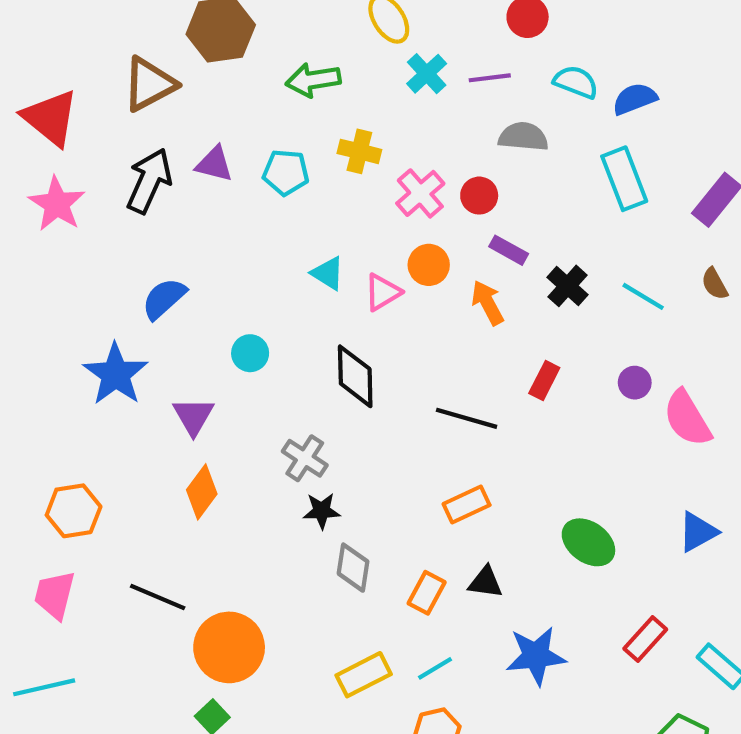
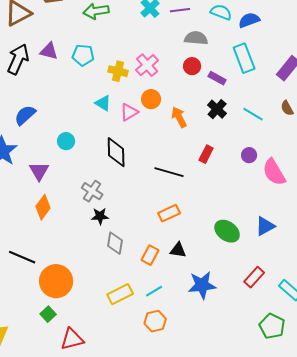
yellow cross: (359, 151) -> (118, 71), moved
red circle: (479, 196) -> (192, 66), moved
purple rectangle: (509, 250) -> (217, 78), moved
blue triangle: (698, 532) -> (265, 226), moved

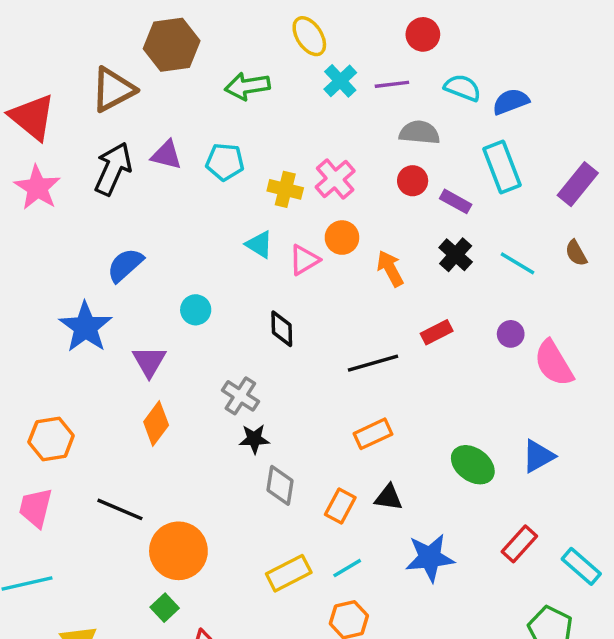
black diamond: (116, 152) -> (282, 329), size x0.7
red rectangle: (206, 154) -> (437, 332), turned 36
black line: (169, 172) -> (373, 363), turned -32

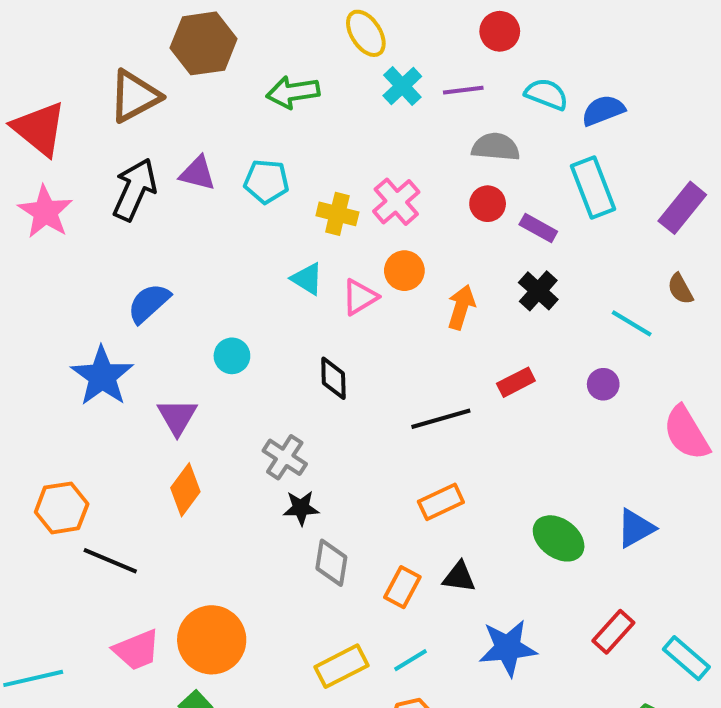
cyan line: (518, 263) -> (632, 323), moved
orange arrow: (390, 269) -> (461, 307), turned 45
pink semicircle: (554, 363) -> (686, 433), moved
pink trapezoid: (36, 508) -> (137, 650), moved, turned -126
black line: (120, 509) -> (110, 561), moved

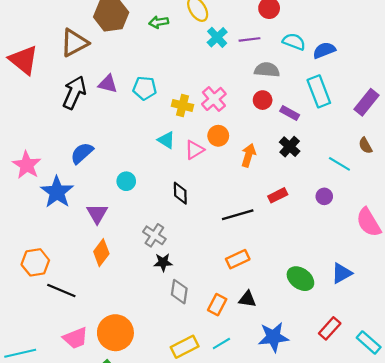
green arrow: (293, 92) -> (159, 22), moved, size x0.7
pink star: (45, 212) -> (27, 165), moved

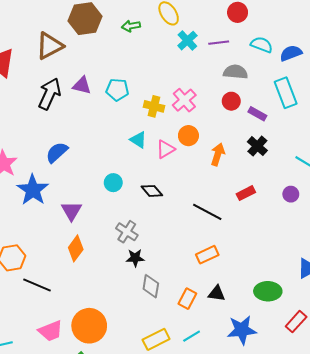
cyan circle: (126, 181) -> (113, 183), moved
black diamond: (180, 193) -> (152, 191), turned -40
black line: (238, 215) -> (207, 212), turned 44
green ellipse: (300, 279) -> (268, 291), moved, turned -35

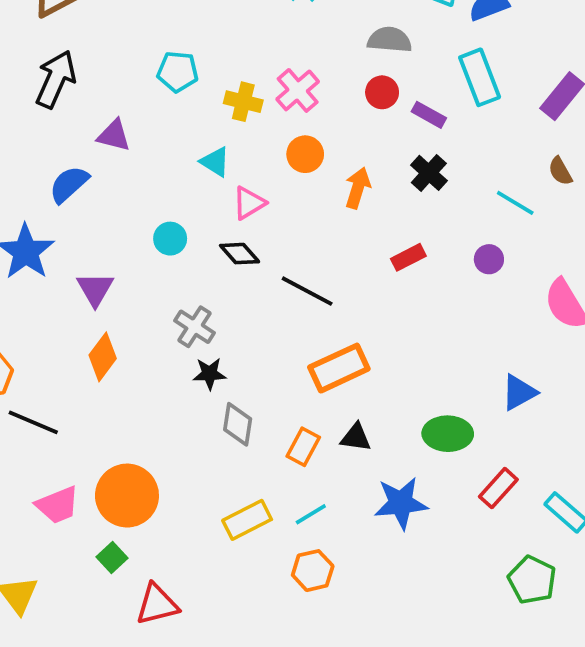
purple triangle: (82, 85) -> (114, 135), moved
pink triangle: (165, 149) -> (249, 203), moved
black line: (207, 212) -> (307, 291), moved
orange rectangle: (207, 255) -> (339, 368), size x1.4

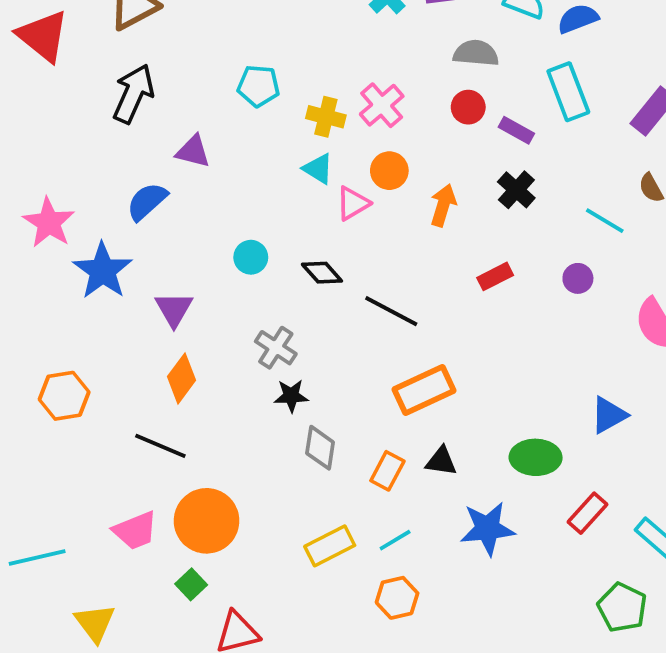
cyan triangle: (215, 162) -> (318, 169), moved
pink triangle: (249, 203) -> (353, 203), moved
black line: (33, 422) -> (160, 446), moved

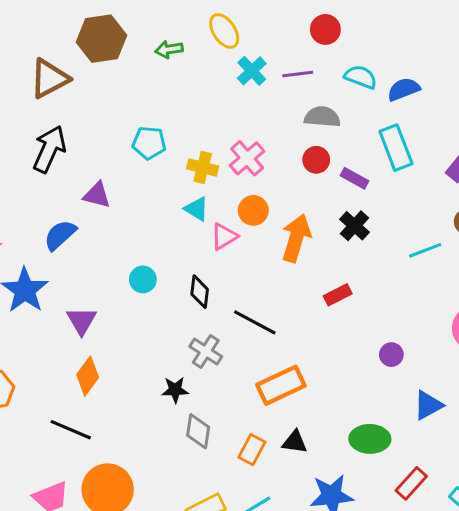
orange arrow: (443, 205) -> (296, 238), size x1.4
cyan line: (605, 221) -> (425, 250), turned -52
black diamond: (322, 273) -> (200, 292), turned 48
purple circle: (578, 278) -> (391, 355), moved
gray cross: (276, 348) -> (206, 352), moved

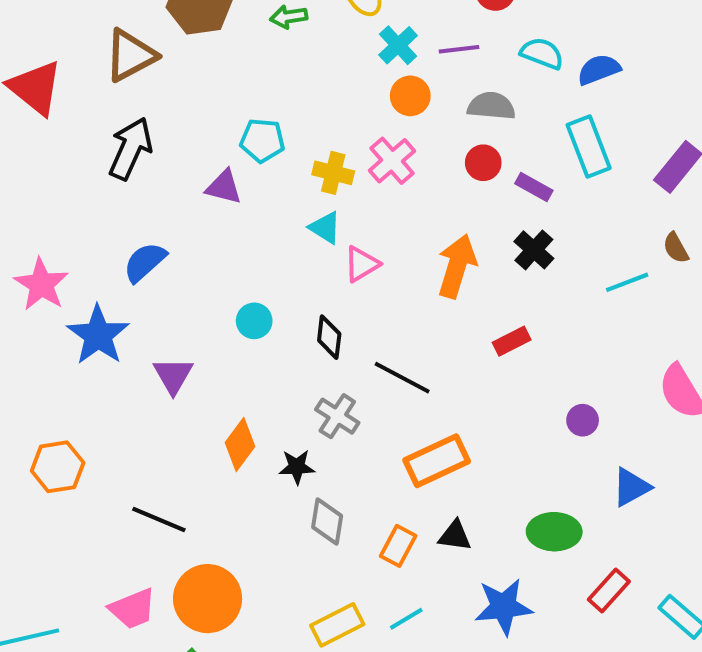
purple triangle: (97, 195) -> (224, 187), moved
orange circle: (253, 210) -> (410, 96), moved
orange diamond: (88, 376) -> (240, 445), moved

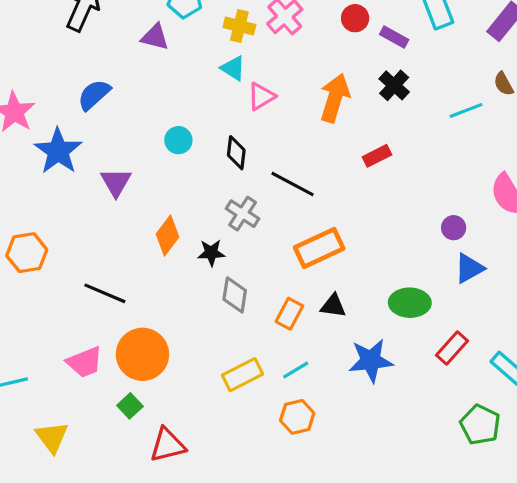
purple circle: (583, 420) -> (454, 228), moved

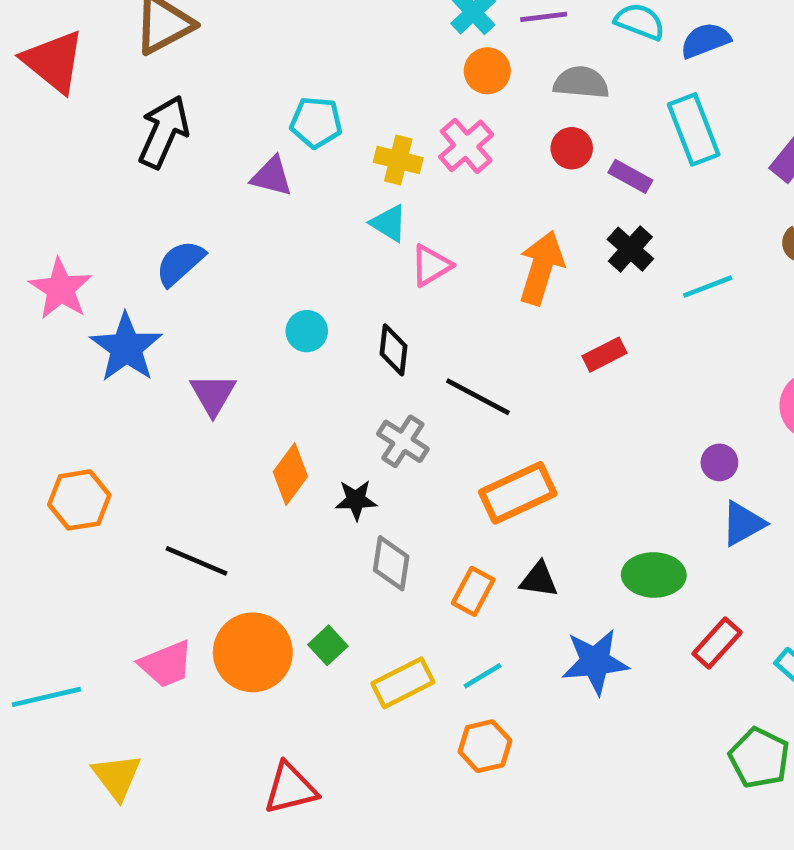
cyan line: (466, 110) -> (708, 287), moved
green square: (130, 406) -> (328, 645), moved

